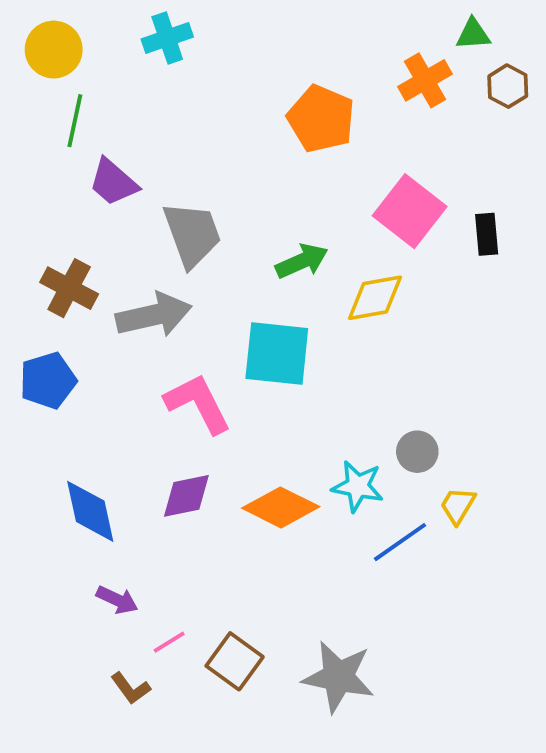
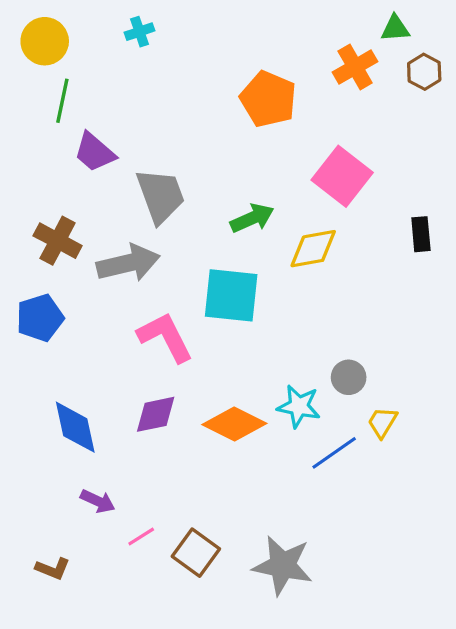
cyan cross: (167, 38) -> (140, 32), size x0.7
black rectangle: (487, 234) -> (421, 234), moved
brown L-shape: (131, 688) -> (53, 569), moved, turned -32

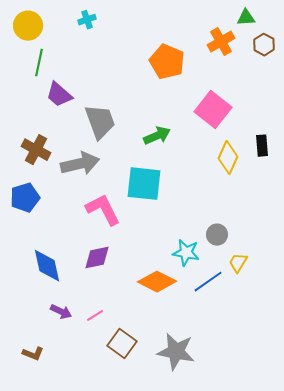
yellow diamond: (313, 249) -> (228, 158), moved, turned -56
orange diamond: (234, 424) -> (157, 282), moved
pink line: (141, 537) -> (95, 316), moved

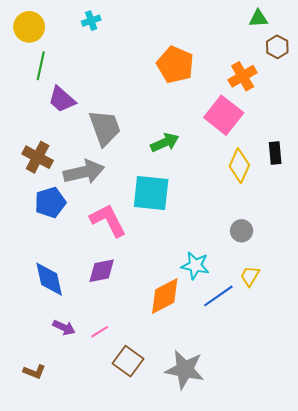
orange cross: (221, 42) -> (243, 76), moved
blue pentagon: (25, 198) -> (50, 202), moved
gray circle: (217, 235) -> (242, 231), moved
orange diamond: (157, 282) -> (165, 296), turned -54

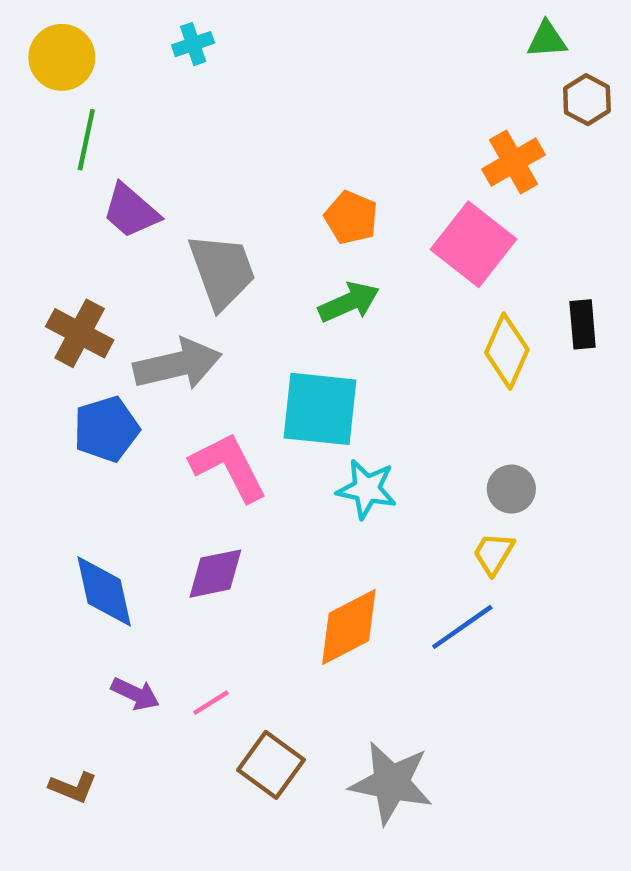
orange pentagon: (175, 65) -> (351, 218), moved, size x0.7
cyan star: (195, 265) -> (367, 489), moved
yellow trapezoid: (250, 276) -> (494, 554), moved

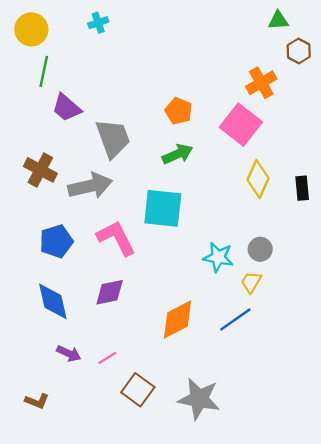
black rectangle: (583, 324) -> (302, 188), moved
blue pentagon: (106, 429) -> (56, 241), moved
cyan star: (367, 489) -> (218, 257), moved

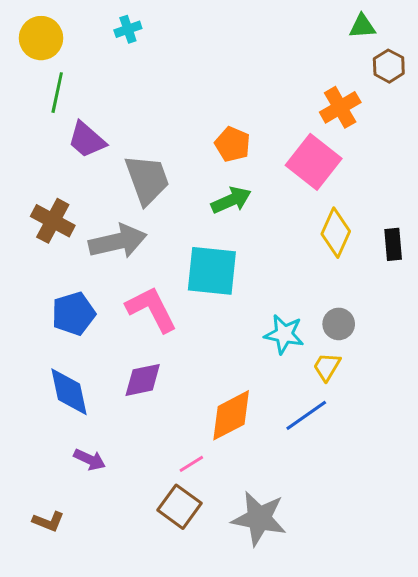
pink line: (107, 358) -> (191, 464), moved

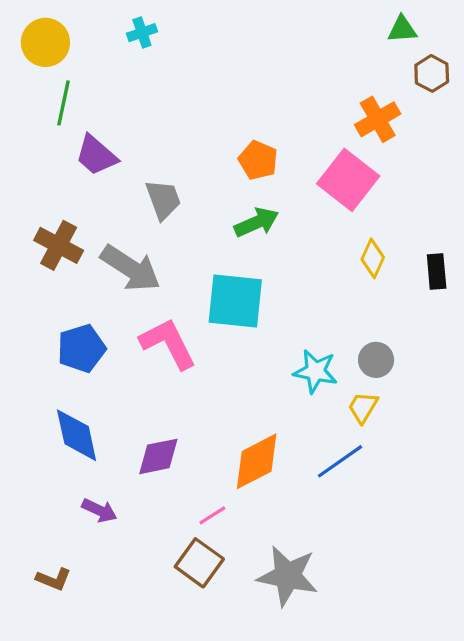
gray trapezoid: (147, 180) -> (163, 199), size x0.7
yellow diamond: (336, 233) -> (373, 258), size x0.7
gray arrow: (118, 241) -> (131, 268), turned 46
purple diamond: (143, 380) -> (158, 456), moved

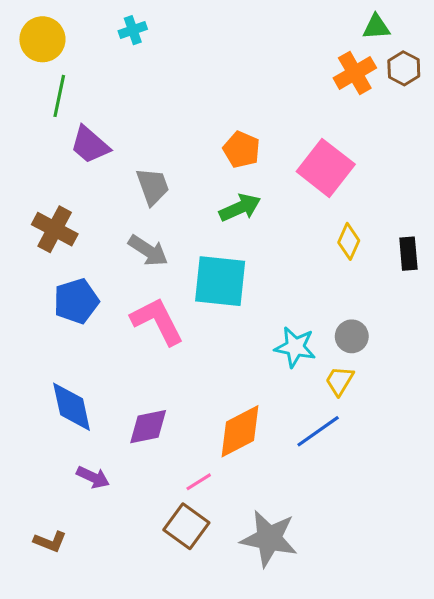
orange cross: (378, 119) -> (355, 73), moved
gray arrow: (131, 268) -> (148, 251), moved, size x0.7
blue pentagon: (81, 348) -> (76, 301), moved

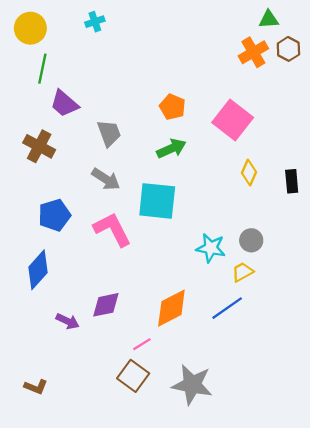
brown cross: (55, 229) -> (39, 146), moved
yellow trapezoid: (339, 381) -> (242, 272), turned 30
blue diamond: (72, 407) -> (38, 270), moved, turned 54
purple arrow: (93, 477) -> (68, 321), moved

